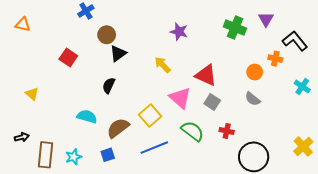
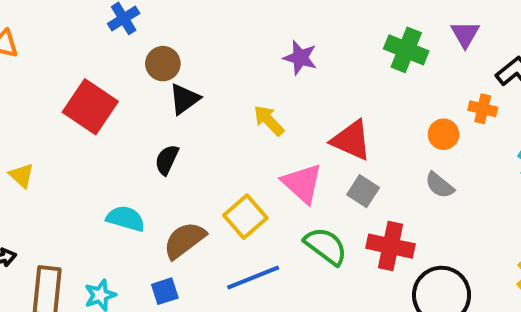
red square: (68, 58) -> (90, 107), size x1.5
red cross: (227, 131) -> (391, 246), size x1.6

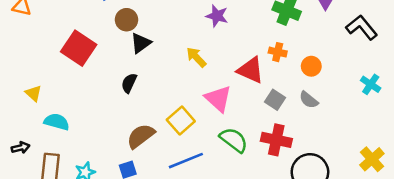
orange cross: (483, 109) -> (278, 52), moved
gray square: (363, 191) -> (275, 100), moved
cyan semicircle: (126, 219) -> (57, 122), moved

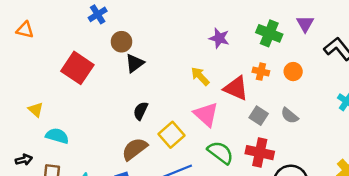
purple star: (217, 16) -> (219, 38), moved
yellow arrow: (196, 57) -> (200, 76), moved
orange circle: (311, 66) -> (293, 72), moved
black semicircle: (129, 83) -> (141, 111), moved

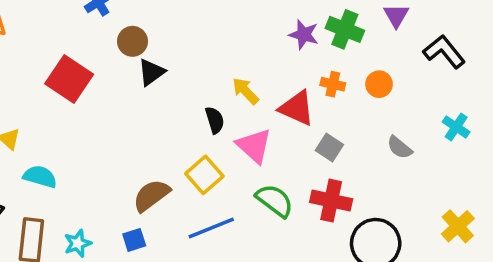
purple star: (219, 38) -> (304, 35), moved
black semicircle: (141, 111) -> (215, 120), moved, turned 138
gray semicircle: (290, 116) -> (400, 148), moved

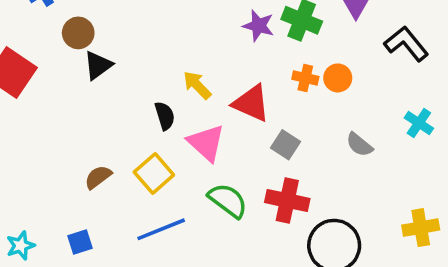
orange cross: (333, 84) -> (305, 78), moved
brown semicircle: (151, 195) -> (98, 177), moved, size x0.7
yellow cross: (458, 226) -> (421, 228), turned 32

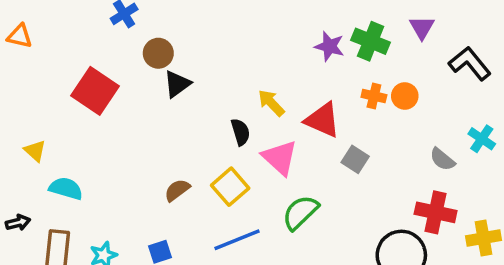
gray semicircle: (359, 145) -> (442, 159), moved
green semicircle: (228, 201) -> (300, 212), turned -81
red cross: (287, 201) -> (436, 212), moved

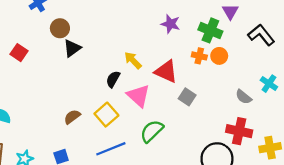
green cross: (371, 41) -> (210, 30), moved
red square: (95, 91) -> (19, 53), size x0.6
black semicircle: (240, 132) -> (113, 79), turned -133

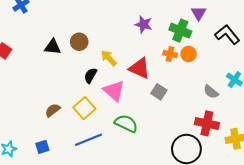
brown circle: (60, 28) -> (79, 42), moved
black triangle: (72, 48) -> (53, 47), turned 42
green semicircle: (152, 131) -> (126, 123), turned 70

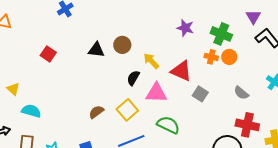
purple triangle: (199, 13) -> (253, 17), moved
pink triangle: (114, 91) -> (156, 93), turned -40
gray semicircle: (211, 92) -> (241, 93), moved

